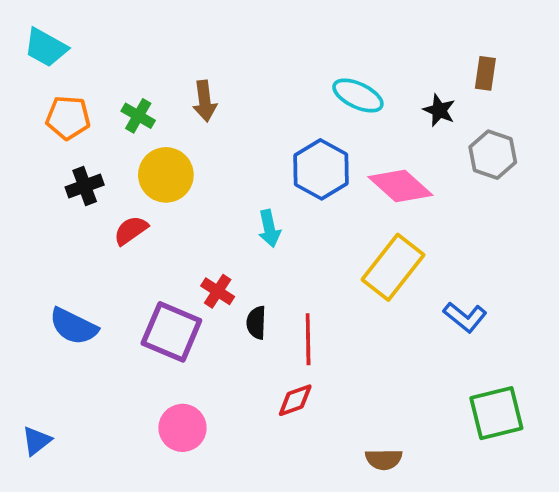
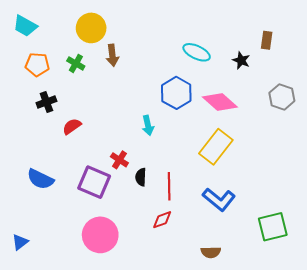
gray hexagon: (493, 155) -> (282, 97), moved
yellow circle: (166, 175) -> (91, 28), moved
blue L-shape: (465, 317) -> (219, 199), moved, size x1.4
pink circle: (182, 428) -> (100, 235), size x1.4

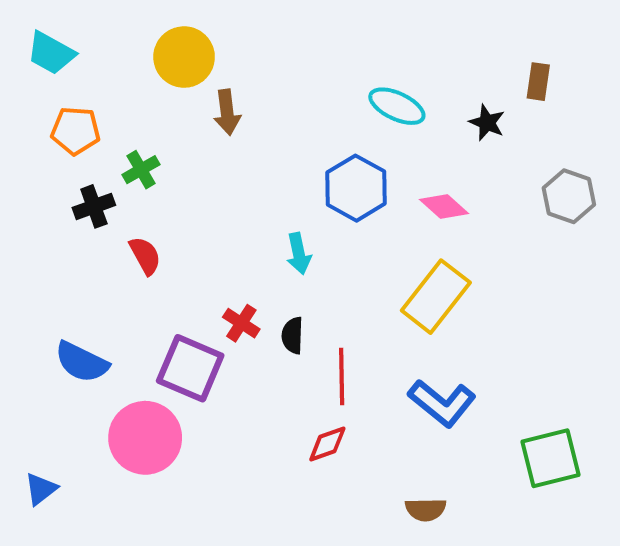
green cross: (76, 63) -> (141, 170), moved, turned 30
pink diamond: (220, 102) -> (444, 206), size x0.7
red semicircle: (72, 126) -> (145, 256), turned 96
black semicircle: (141, 177) -> (293, 335), moved
pink circle: (100, 235) -> (145, 438), moved

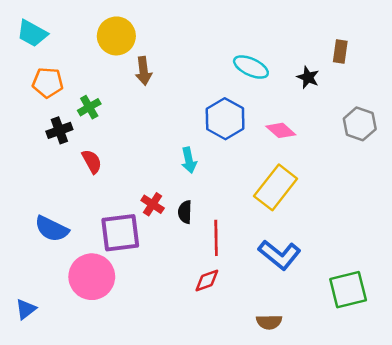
purple square: (190, 368) -> (120, 233), turned -30

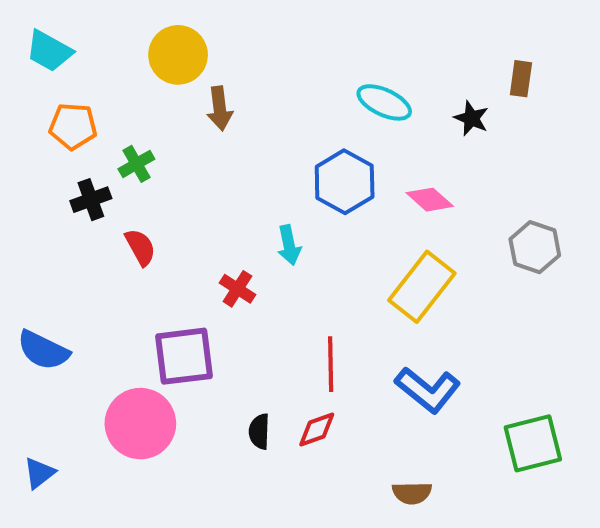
gray hexagon: (360, 124) -> (535, 247), moved
red cross: (153, 204) -> (238, 289), moved
black semicircle: (185, 212) -> (259, 431), moved
blue semicircle: (52, 229) -> (43, 350), moved

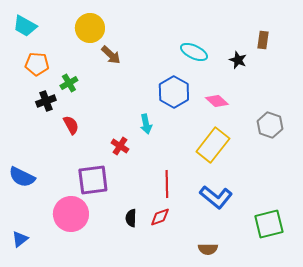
brown arrow: (220, 108) -> (111, 55), turned -40

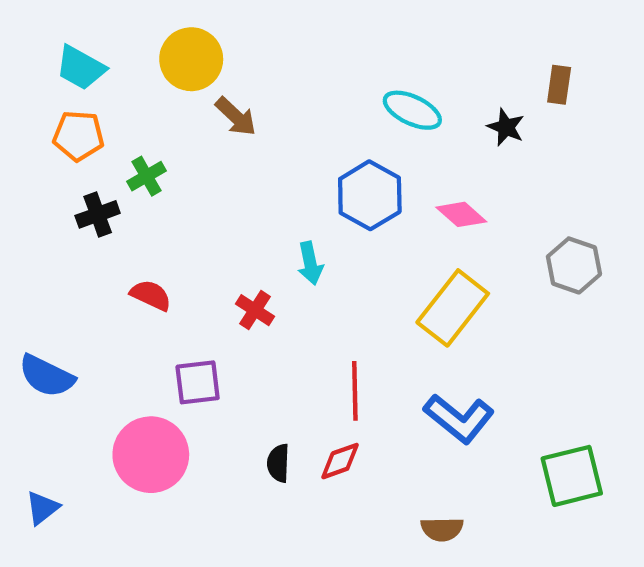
cyan trapezoid: (25, 26) -> (81, 68), moved
red semicircle: (71, 125) -> (151, 295), moved, turned -36
purple square: (93, 180) -> (198, 382), size x0.7

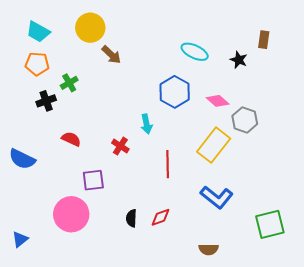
gray hexagon: (574, 265) -> (245, 120), moved
blue semicircle: (47, 376) -> (22, 159), moved
red line: (355, 391) -> (168, 164), moved

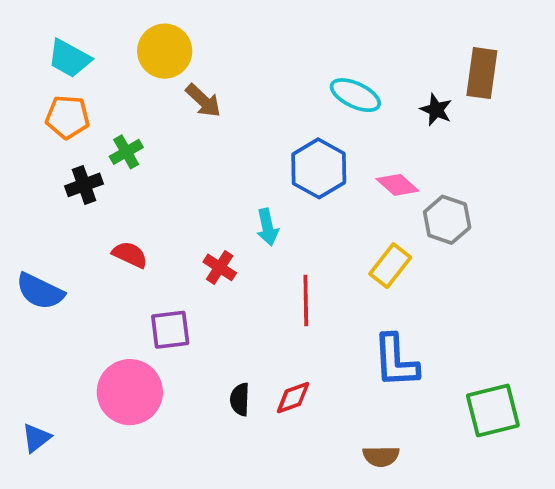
brown rectangle: (264, 40) -> (482, 73), size x1.5
yellow rectangle: (214, 145) -> (390, 266), size x0.7
blue L-shape: (217, 197) -> (396, 361), turned 48

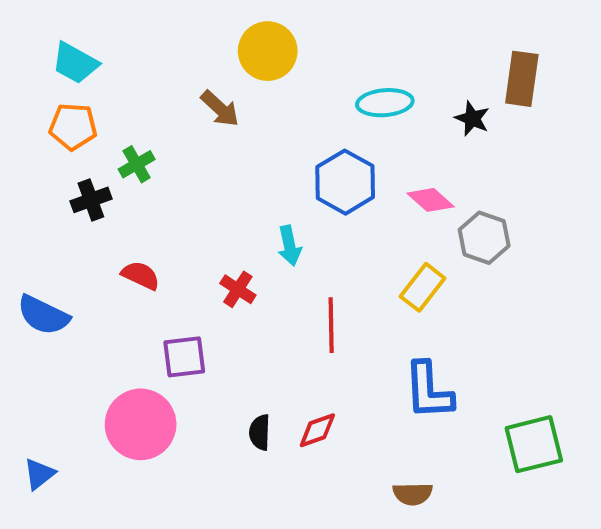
yellow circle: (165, 51) -> (268, 51), moved
cyan ellipse: (355, 95) -> (385, 103), turned -30

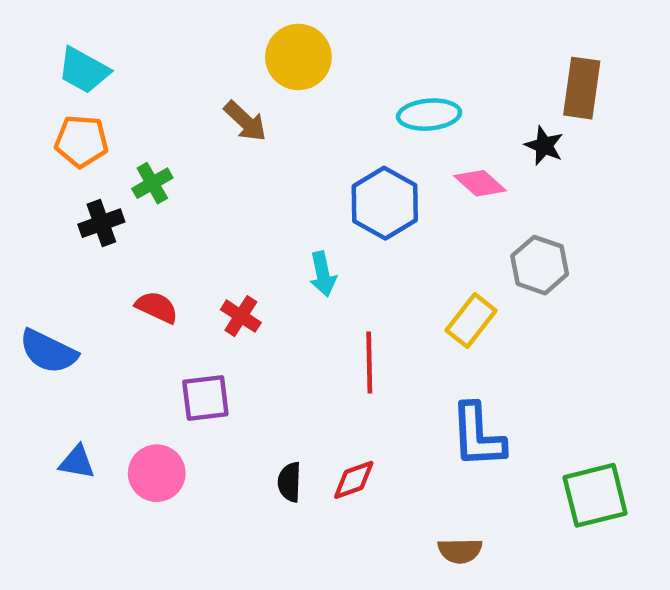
black star: (472, 119) -> (544, 146), moved
pink diamond: (431, 200) -> (480, 183), moved
red cross: (238, 289) -> (241, 316), moved
pink circle: (141, 424) -> (157, 473), size x0.7
blue triangle: (39, 474) -> (77, 462), moved, turned 48

